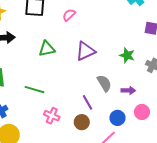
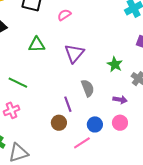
purple triangle: (85, 51) -> (74, 53), turned -35
purple arrow: (128, 90) -> (120, 100), moved
pink cross: (52, 116) -> (11, 110), moved, turned 35

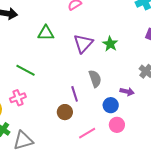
green star: (115, 64) -> (110, 44), moved
pink circle: (120, 123) -> (117, 125), moved
blue circle: (95, 124) -> (111, 105), moved

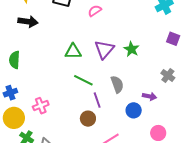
green triangle: (46, 33) -> (73, 51), moved
green line: (25, 70) -> (83, 80), moved
pink circle: (117, 125) -> (158, 133), moved

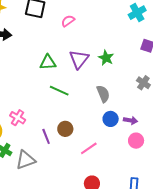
gray semicircle: (117, 84) -> (103, 94), moved
purple arrow: (149, 96) -> (131, 120), moved
purple line: (97, 100) -> (46, 136), moved
pink cross: (41, 106) -> (18, 118), turned -35

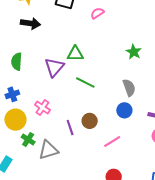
purple triangle: (79, 59) -> (54, 67), moved
blue circle: (111, 119) -> (124, 110), moved

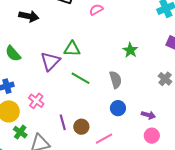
green semicircle: (17, 62) -> (13, 54), turned -48
gray semicircle: (129, 88) -> (116, 80), moved
brown circle: (90, 121) -> (81, 127), moved

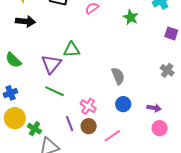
green star: (130, 50) -> (131, 17), moved
green line: (80, 78) -> (55, 91), moved
pink cross: (36, 101) -> (88, 106), moved
green cross: (20, 132) -> (34, 129), moved

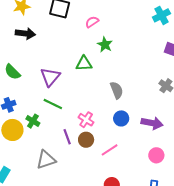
green star: (131, 17) -> (105, 45), moved
green triangle: (72, 50) -> (84, 64), moved
purple arrow: (154, 108) -> (152, 123), size x1.5
pink circle: (160, 128) -> (156, 155), moved
green cross: (34, 129) -> (33, 121), moved

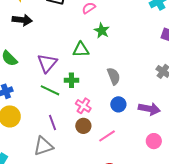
green cross: (33, 121) -> (71, 80), moved, turned -32
purple line: (67, 137) -> (53, 122), moved

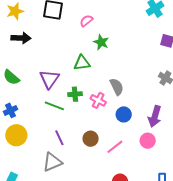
pink cross: (83, 106) -> (98, 100), moved
purple arrow: (149, 109) -> (155, 116), turned 100
pink circle: (154, 141) -> (148, 141), moved

